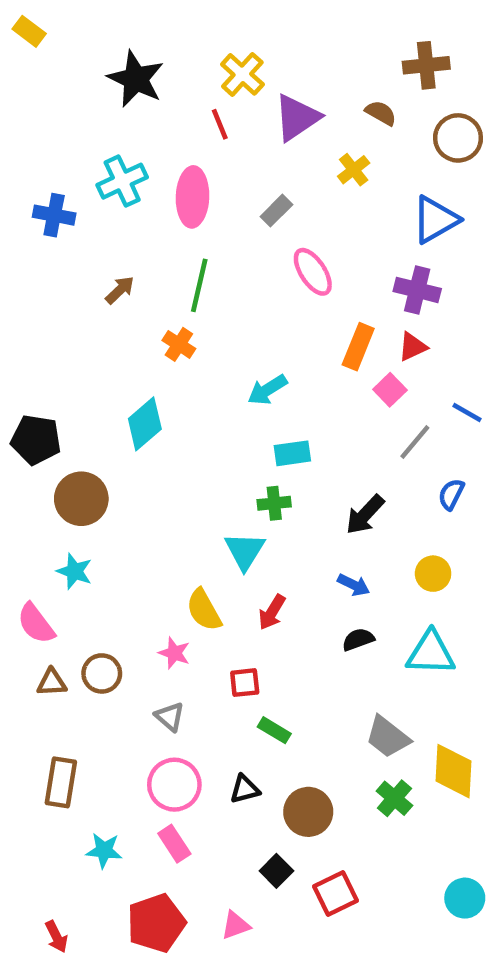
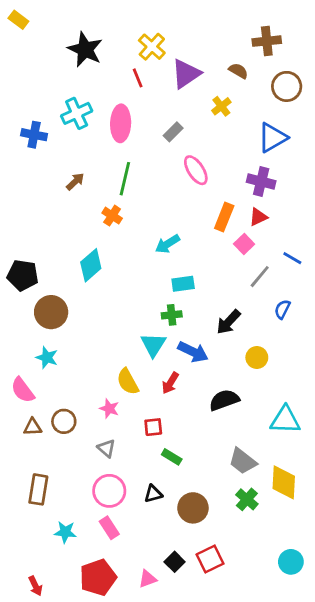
yellow circle: (433, 574) -> (257, 357), moved
blue arrow: (354, 585) -> (193, 352), moved, size x1.5
black semicircle: (358, 639) -> (224, 400), size x1.5
cyan triangle: (431, 653) -> (285, 420), moved
black square: (276, 871) -> (175, 562), moved

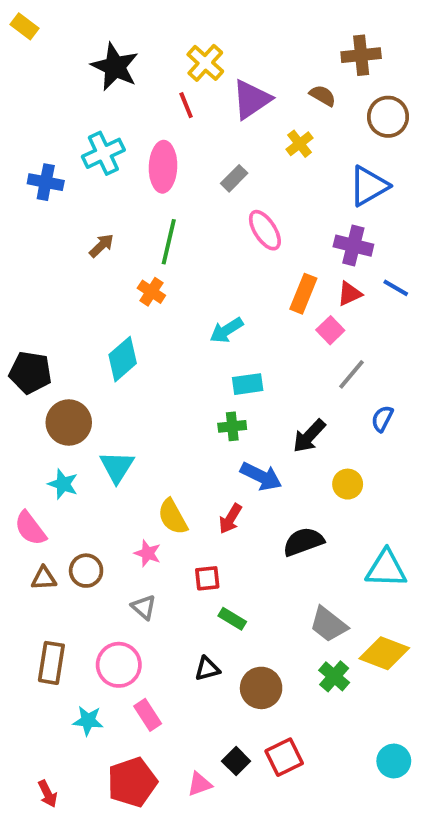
blue line: (292, 258) -> (396, 288), moved
cyan triangle: (153, 345) -> (117, 467), moved
yellow diamond: (284, 482) -> (384, 653), turned -72
pink circle: (109, 491) -> (119, 665), moved

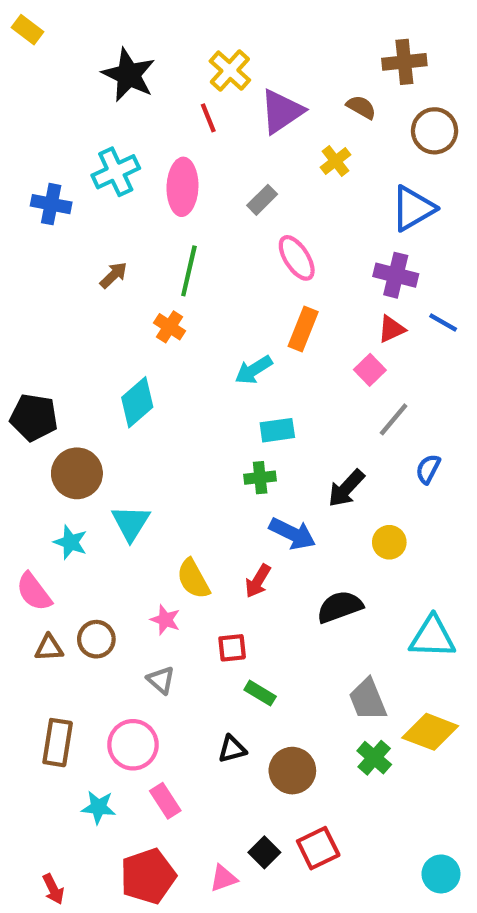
orange rectangle: (303, 294) -> (303, 329), moved
gray trapezoid: (328, 624) -> (368, 699), turned 30
cyan circle: (394, 761) -> (441, 874), moved

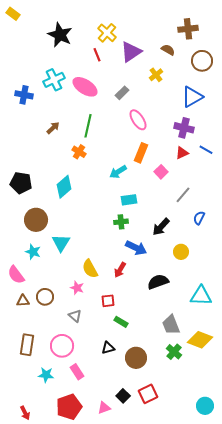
pink ellipse: (182, 187) -> (85, 87), turned -60
pink square: (370, 370) -> (161, 172), moved
black pentagon: (34, 417) -> (21, 183), moved

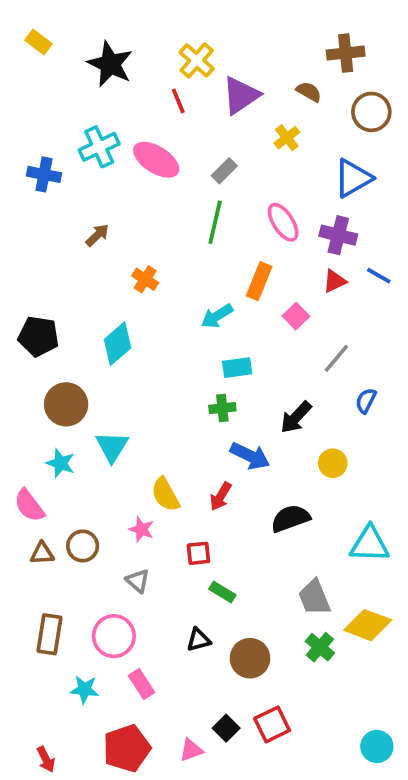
yellow rectangle: (13, 14) -> (38, 42), moved
pink ellipse: (138, 120) -> (283, 222), moved
green line: (88, 126) -> (215, 222), moved

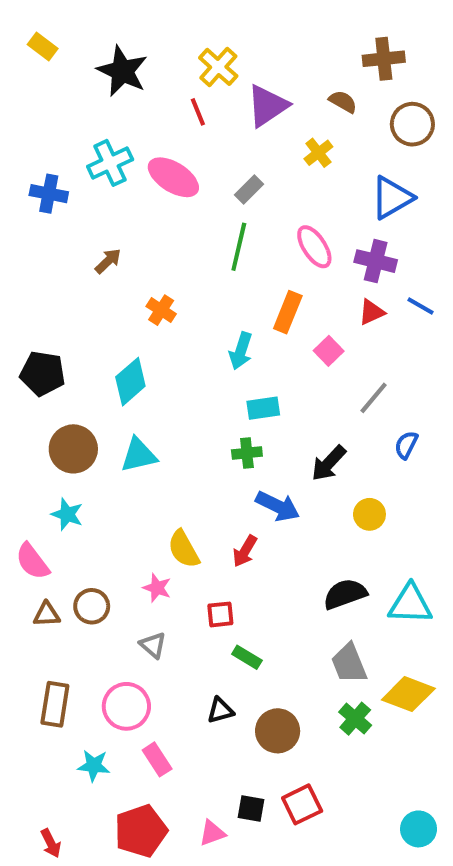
cyan arrow: (217, 316) -> (241, 351), turned -40
cyan triangle: (112, 447) -> (139, 455), moved, turned 45
black semicircle: (290, 518) -> (345, 594), moved
black square: (226, 728) -> (251, 808), turned -35

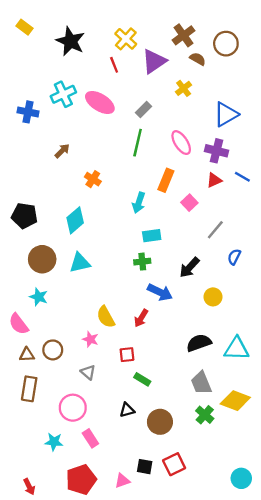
brown cross: (384, 59) -> (184, 35), moved, turned -30
brown circle: (412, 124) -> (226, 44), moved
brown rectangle: (55, 704) -> (29, 389), moved

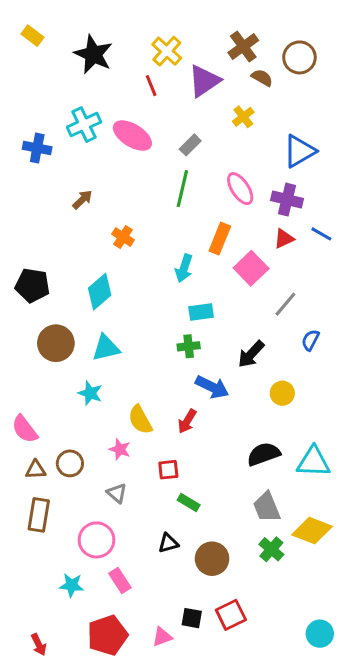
pink square: (189, 203) -> (251, 268), size x1.5
cyan star: (39, 297) -> (90, 393), moved

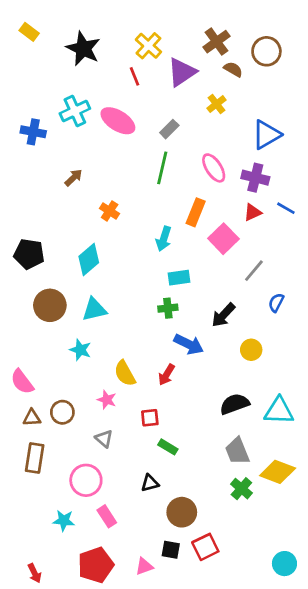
brown circle: (212, 559) -> (182, 512), moved

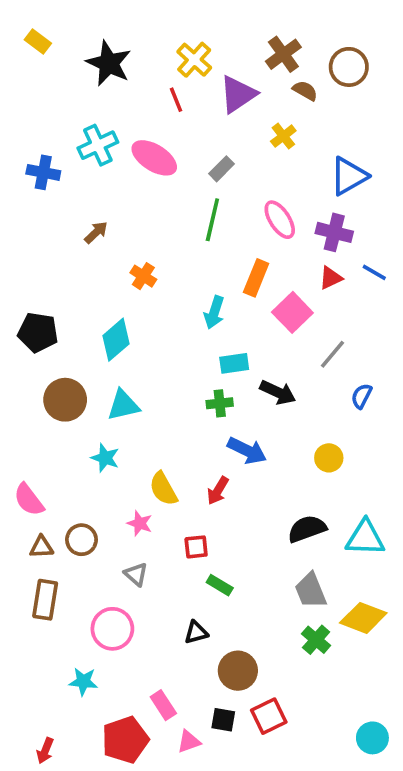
black arrow: (223, 315) -> (278, 392), moved, turned -108
pink rectangle: (107, 516) -> (163, 705), moved
red arrow: (35, 573) -> (45, 751), turned 48

